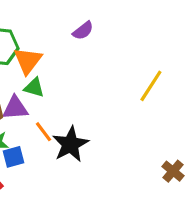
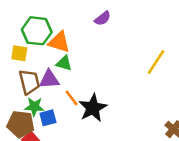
orange triangle: (28, 61) -> (59, 42), turned -50

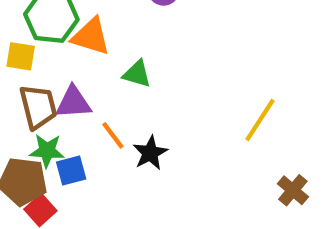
yellow line: (156, 62) -> (260, 120), moved
green triangle: (64, 63) -> (137, 74), moved
black star: (93, 108) -> (150, 153), size x0.7

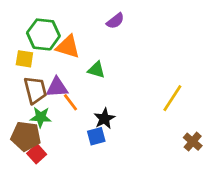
orange line: (113, 135) -> (71, 102), moved
blue square: (71, 170) -> (96, 136), moved

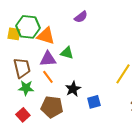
yellow square: (24, 59) -> (14, 34), moved
purple triangle: (57, 87) -> (48, 59), moved
brown pentagon: (26, 136) -> (52, 107), moved
blue square: (96, 136) -> (94, 102), moved

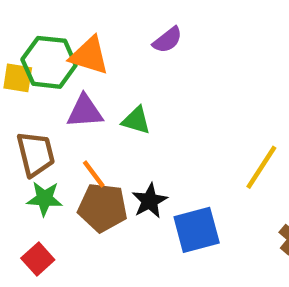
orange triangle: (46, 36) -> (89, 56), moved
purple triangle: (48, 59) -> (85, 111), moved
blue square: (94, 102) -> (197, 230), size x1.5
brown pentagon: (52, 107) -> (103, 208), moved

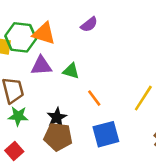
orange line: (94, 174) -> (94, 98), moved
black star: (150, 201) -> (57, 117), moved
brown pentagon: (103, 208) -> (58, 137), moved

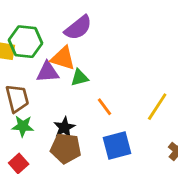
purple semicircle: (89, 24) -> (78, 28), moved, size x1.5
orange triangle: (44, 33) -> (63, 58), moved
green triangle: (71, 71) -> (80, 78), turned -30

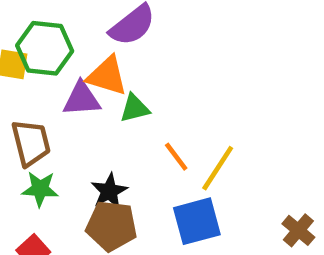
yellow line: (157, 107) -> (218, 168), moved

